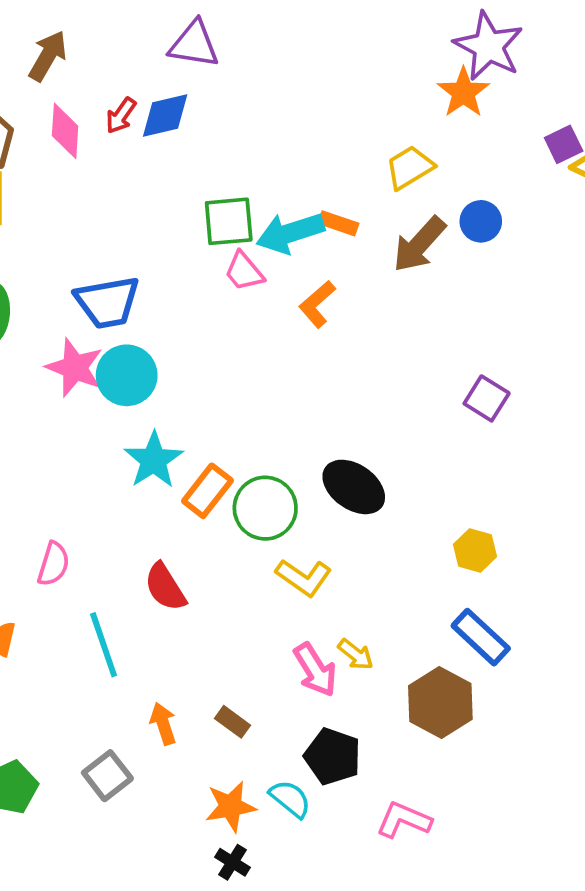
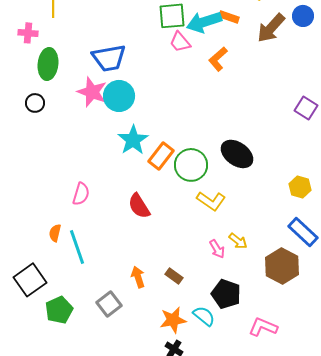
cyan line: (104, 645) -> (77, 247), moved
pink arrow: (315, 670) -> (217, 249), size x0.7

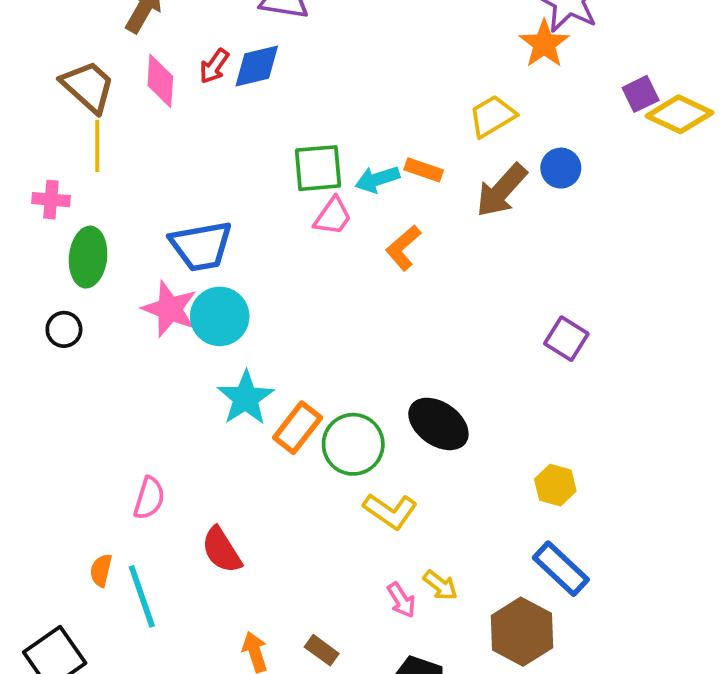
cyan arrow: (204, 22) -> (377, 179), size x0.7
pink trapezoid: (180, 42) -> (333, 216), turned -105
red semicircle: (139, 206) -> (222, 550), moved

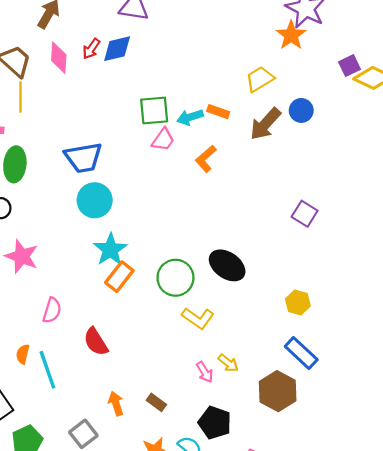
pink star: (170, 309) -> (22, 256), moved
orange rectangle: (298, 428) -> (119, 277), moved

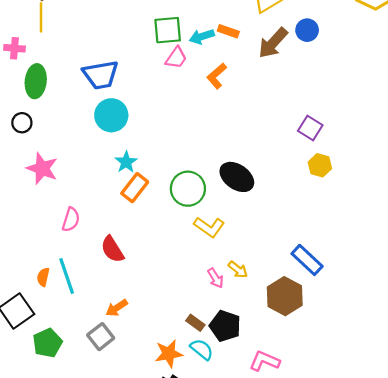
cyan star: (110, 250) -> (126, 162), size x0.7
yellow hexagon: (298, 302) -> (320, 165), moved
orange semicircle: (23, 354) -> (43, 277), moved
brown rectangle: (156, 402) -> (195, 323), moved
orange arrow: (116, 403) -> (117, 308), moved, turned -105

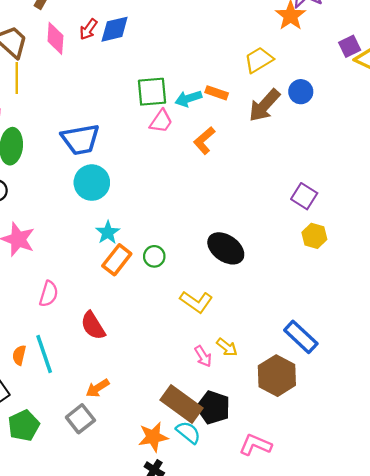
green circle: (188, 189) -> (154, 256), moved, size x0.6
brown rectangle: (195, 323) -> (182, 404), size x2.0

